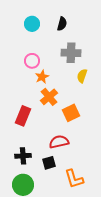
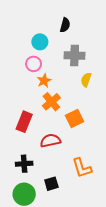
cyan circle: (32, 24) -> (40, 42), moved
red semicircle: (59, 142) -> (50, 141), moved
black square: (49, 163) -> (51, 184), moved
orange L-shape: (74, 179) -> (82, 168), moved

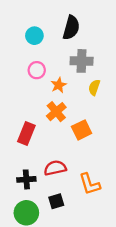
black semicircle: (65, 25) -> (71, 28), size x1.5
cyan circle: (40, 42) -> (34, 36), moved
orange star: (44, 81) -> (59, 85), moved
red semicircle: (50, 141) -> (55, 168), moved

